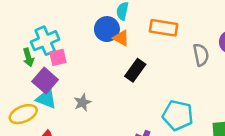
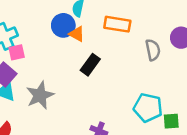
gray star: (82, 102) -> (40, 95), size x1.6
cyan pentagon: (178, 115) -> (148, 108), moved

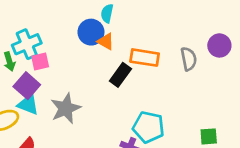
orange rectangle: (117, 24) -> (145, 58), moved
cyan pentagon: (148, 108) -> (149, 127), moved

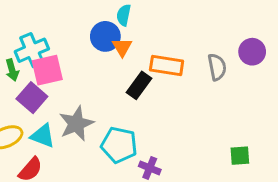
orange triangle: (106, 41) -> (122, 47), turned 30
pink square: (40, 62) -> (47, 70), size x1.5
cyan triangle: (28, 104) -> (43, 136), moved
cyan pentagon: (149, 127) -> (119, 145), moved

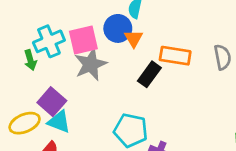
pink square: (47, 70) -> (83, 40), moved
purple square: (32, 98) -> (52, 102), moved
gray star: (76, 124) -> (91, 64), moved

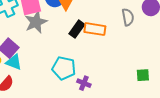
orange rectangle: (175, 56) -> (95, 29), moved

